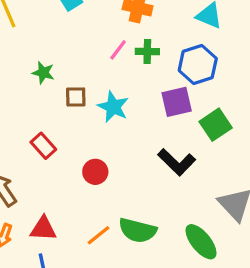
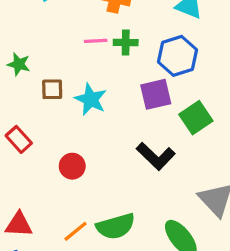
pink line: (118, 50) -> (96, 41), turned 50
green semicircle: (138, 230) -> (116, 226), turned -30

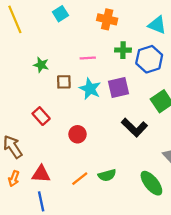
pink line: (96, 41) -> (88, 58), moved
green cross: (126, 43) -> (123, 50), moved
purple square: (156, 94) -> (118, 88), moved
green semicircle: (116, 226) -> (107, 175), size x0.7

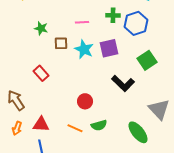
red circle: (78, 134) -> (85, 101), moved
orange line: (80, 179) -> (75, 128), turned 63

